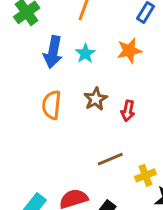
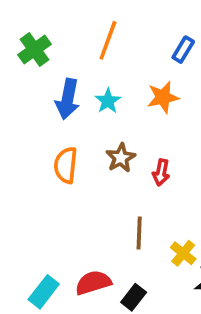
brown line: (110, 159) -> (139, 233), turned -65
yellow cross: (145, 175) -> (183, 253), turned -30

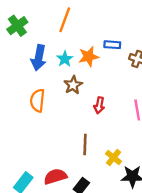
blue rectangle: (183, 50) -> (112, 45), moved, turned 63
orange star: (163, 97) -> (89, 57), moved
brown star: (121, 158) -> (73, 85), moved

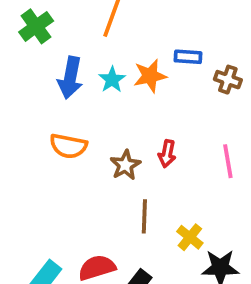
brown star: (73, 85) -> (125, 165), moved
orange semicircle: (37, 100) -> (68, 146), turned -85

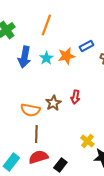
blue rectangle: (188, 57) -> (86, 46), turned -32
orange semicircle: (68, 146) -> (30, 110), moved
brown line: (144, 216) -> (36, 134), moved

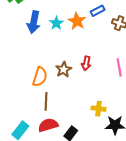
orange star: (66, 56) -> (77, 21), turned -30
orange semicircle: (30, 110) -> (40, 77), turned -84
yellow cross: (87, 141) -> (99, 109), turned -32

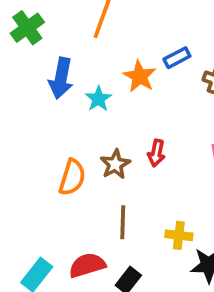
cyan star: (56, 23) -> (98, 99), moved
brown line: (46, 101) -> (123, 222), moved

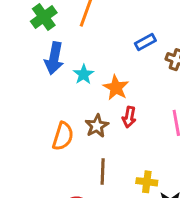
green cross: (27, 28) -> (44, 17), moved
orange star: (140, 76) -> (116, 88), moved

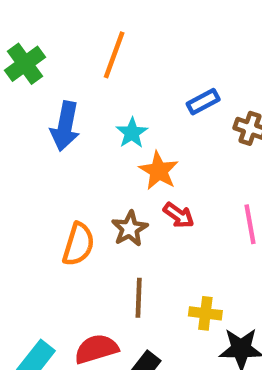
green cross: (44, 17) -> (25, 64), moved
cyan star: (84, 74) -> (132, 133), moved
red arrow: (129, 117) -> (179, 215), turned -66

